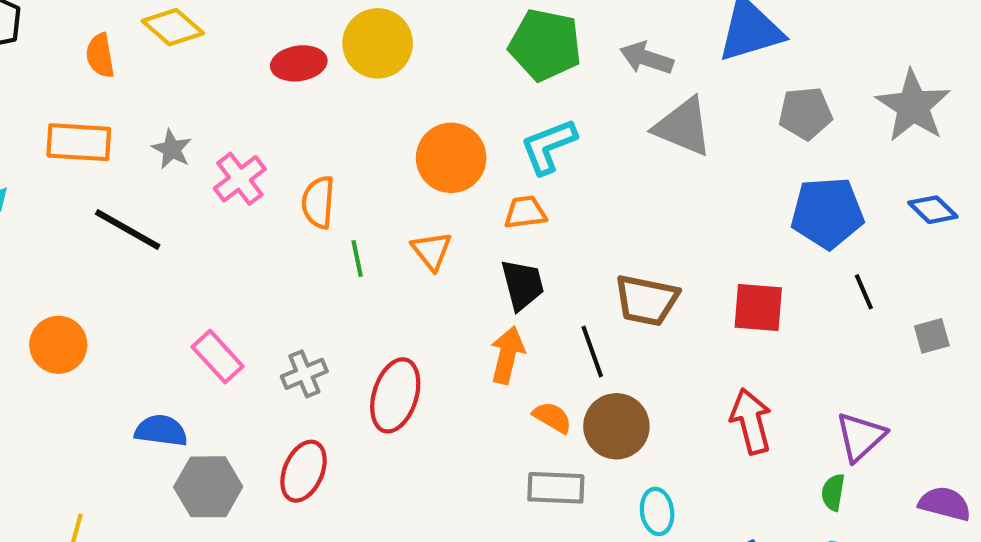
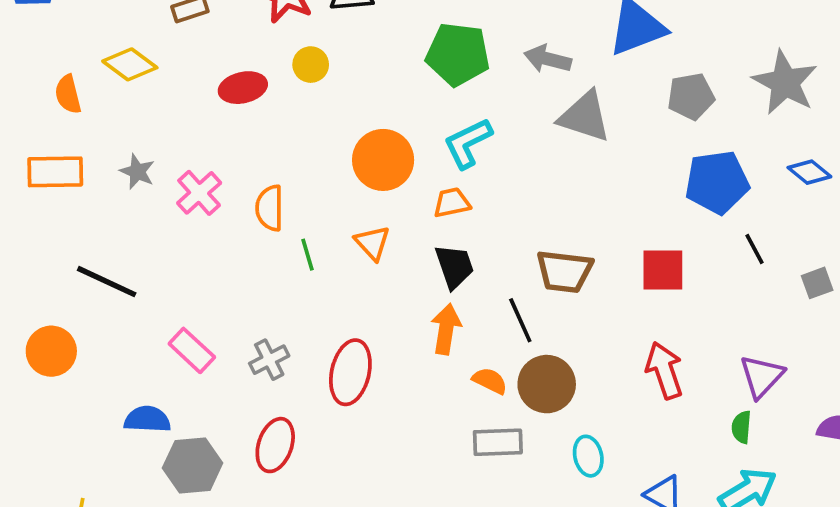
yellow circle: (378, 43) -> (311, 65), size x0.6
black line: (128, 230) -> (107, 282), moved

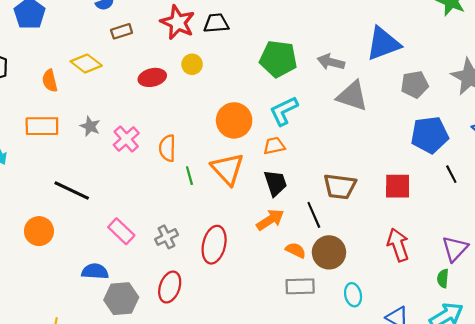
orange triangle: (372, 243) -> (228, 169), size x1.6
orange arrow: (446, 329) -> (270, 220), turned 48

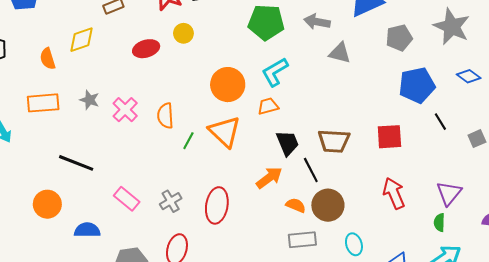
yellow diamond: (86, 63) -> (81, 40), turned -52
gray triangle: (352, 96) -> (340, 53), size x0.7
green line: (189, 176) -> (188, 141), turned 48
black trapezoid: (275, 183) -> (287, 143), moved
blue semicircle: (95, 271) -> (87, 230), moved

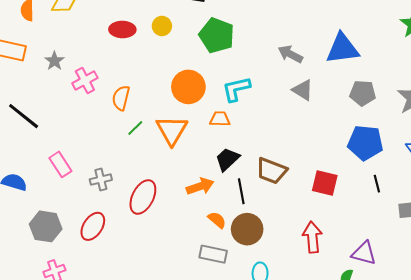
green pentagon: (266, 22) -> (217, 35), moved
black trapezoid: (287, 143) -> (227, 159), turned -128
purple triangle: (449, 193) -> (364, 253), turned 48

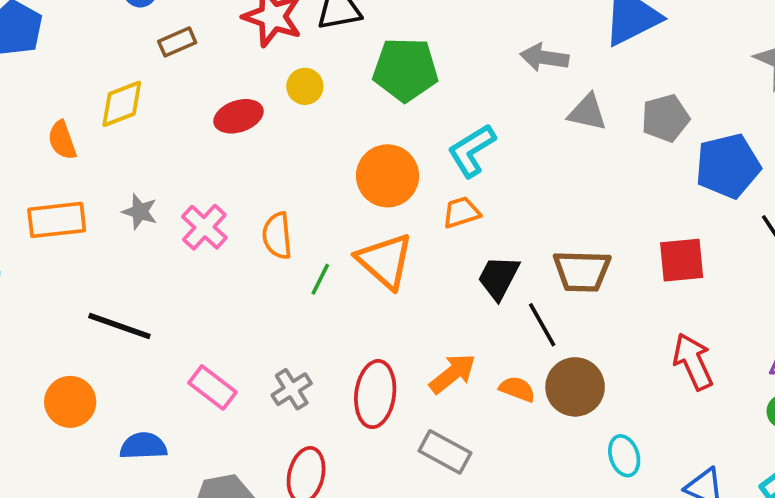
gray pentagon: (363, 93) -> (665, 118), moved
orange arrow: (200, 186) -> (453, 374), moved
gray rectangle: (213, 254) -> (445, 452), moved, turned 36

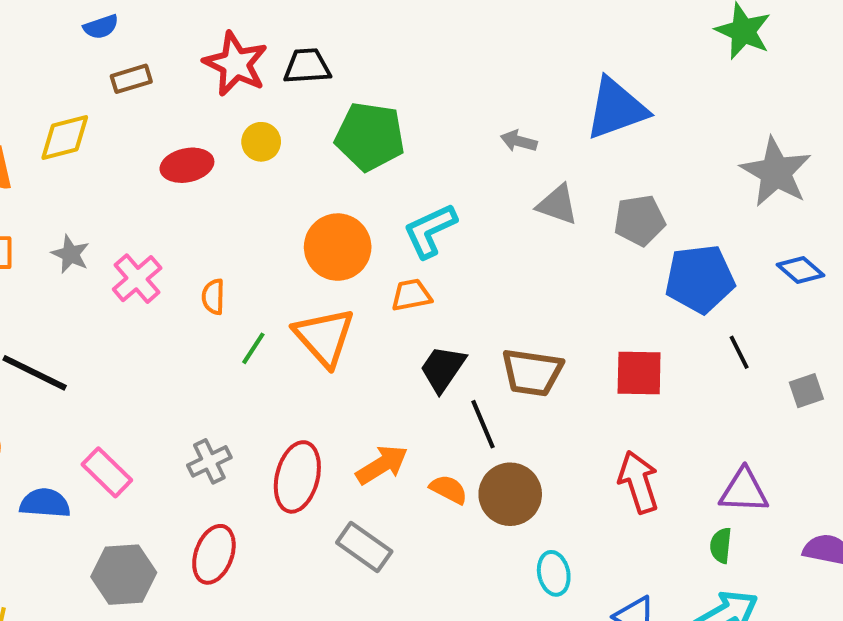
gray arrow: (544, 58) -> (519, 141), size x0.7
orange semicircle: (277, 236) -> (213, 297), size x0.7
pink rectangle: (212, 387) -> (107, 472), moved

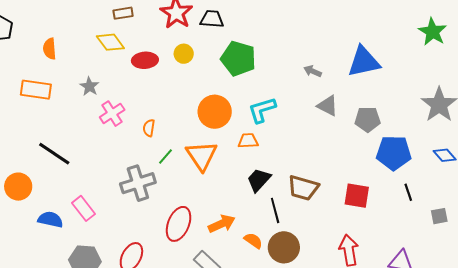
yellow diamond: (65, 138) -> (110, 42), moved, turned 60
gray star: (70, 254) -> (89, 86), moved
gray cross: (209, 461) -> (138, 183), moved, size x1.6

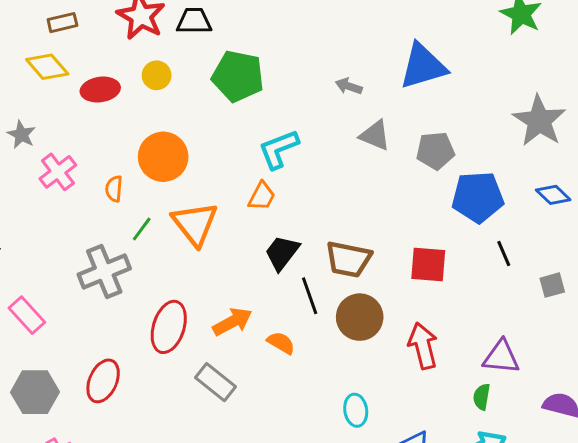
orange circle: (215, 112) -> (163, 157), moved
orange trapezoid: (248, 141) -> (262, 196), turned 125
brown circle: (284, 247) -> (360, 317), moved

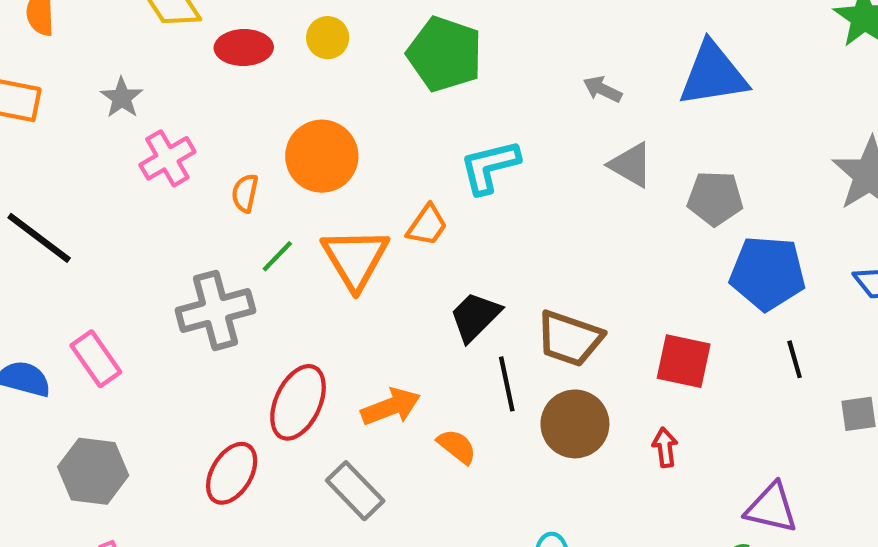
orange trapezoid: (262, 196) -> (427, 225), moved
red arrow: (423, 346) -> (665, 447), moved, size x0.6
red ellipse: (103, 381) -> (232, 473), moved

